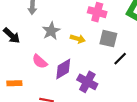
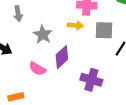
yellow arrow: (78, 39) -> (75, 25), moved
purple diamond: (63, 69) -> (62, 57), moved

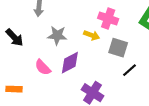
gray star: (43, 34) -> (57, 35), turned 30

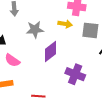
pink semicircle: (43, 67) -> (12, 60), moved

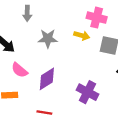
purple diamond: (50, 51) -> (47, 79), moved

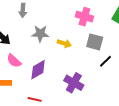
yellow arrow: (82, 36) -> (64, 43), moved

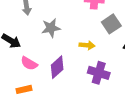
gray square: (95, 42) -> (111, 24), turned -36
yellow arrow: (64, 43) -> (87, 45), moved

